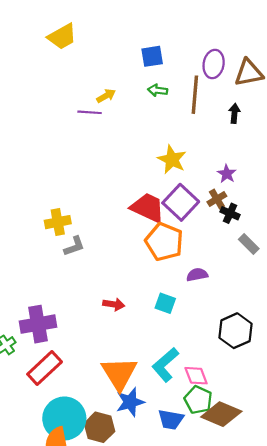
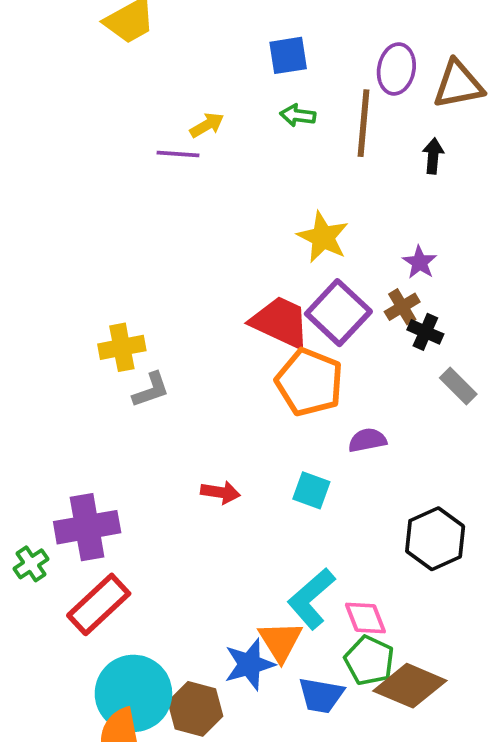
orange triangle: (119, 374) -> (280, 641), moved, size x0.7

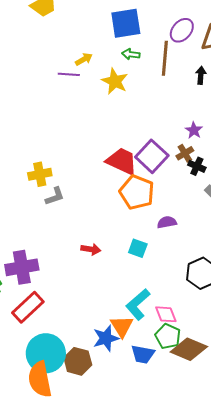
blue square: (288, 55) -> (126, 23), size x1.5
purple ellipse: (396, 69) -> (182, 30), turned 30
yellow star: (323, 237) -> (115, 81), moved

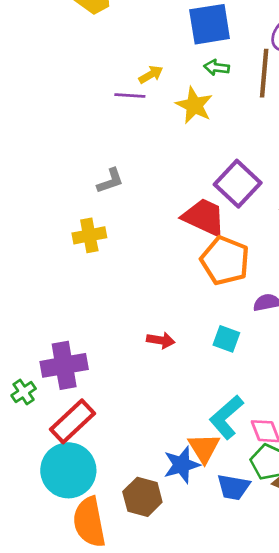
purple square: (152, 156) -> (238, 184), moved
gray L-shape: (55, 196) -> (110, 181), moved
cyan circle: (46, 353) -> (68, 470), moved

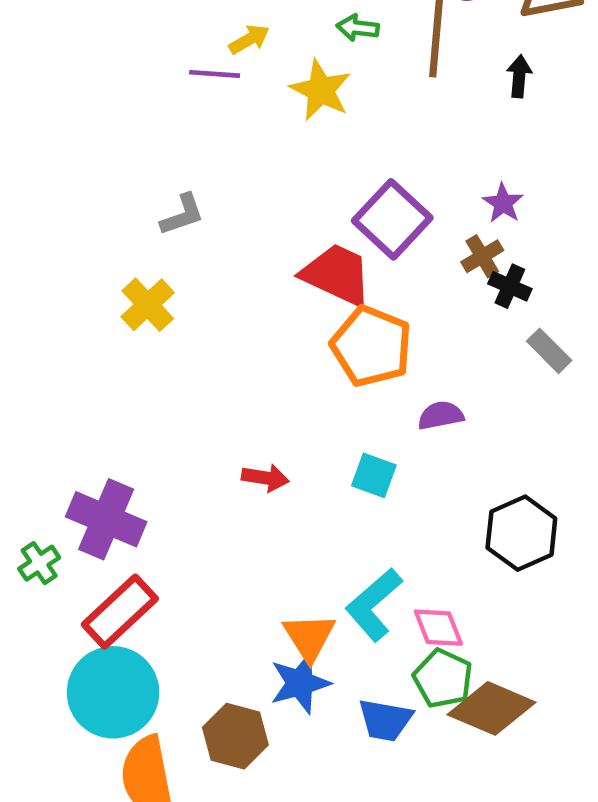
yellow cross: (89, 235) -> (148, 305), turned -32
purple cross: (64, 365) -> (106, 519), turned 33
orange triangle: (204, 448) -> (309, 637), moved

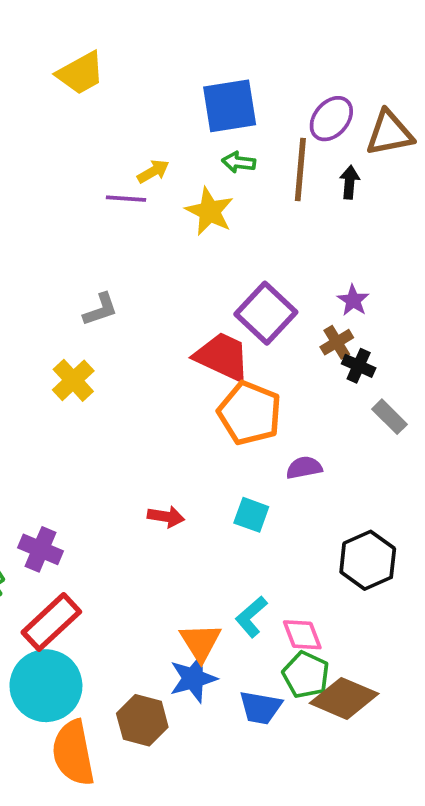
black arrow: (519, 76) -> (350, 182), moved
purple cross: (106, 519) -> (41, 549), size x0.7
cyan L-shape: (374, 605) -> (251, 617), size x0.7

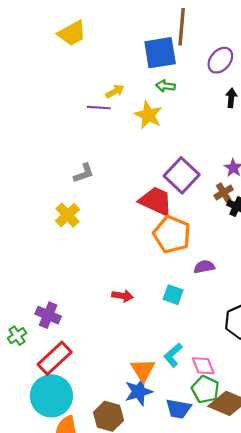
brown line: (300, 170) -> (182, 27), moved

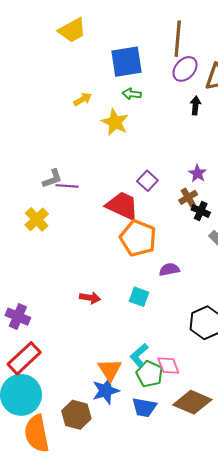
brown line: (182, 27) -> (178, 39), moved
yellow trapezoid: (72, 33) -> (72, 30), moved
purple line: (99, 108) -> (67, 186), moved
purple square: (182, 175) -> (147, 181), size x0.6
green pentagon: (205, 389) -> (149, 374), moved

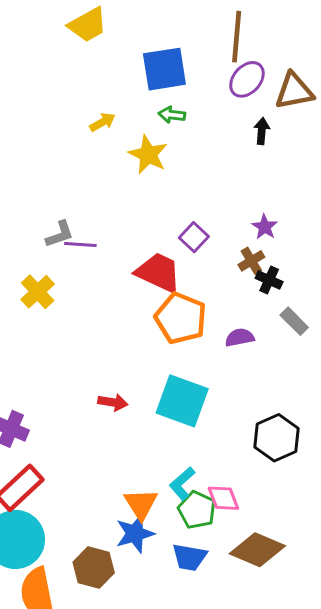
purple semicircle: (169, 270) -> (240, 337), moved
cyan square: (139, 297) -> (182, 401), size x1.8

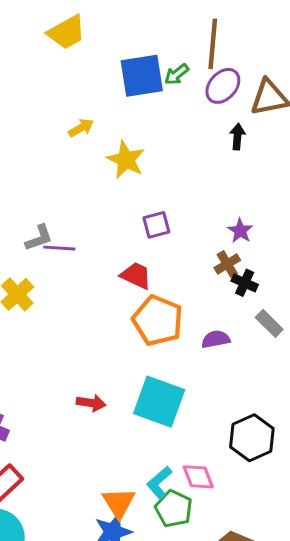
green arrow: (172, 115) -> (177, 74), moved, turned -45
purple square: (194, 237) -> (156, 225), moved, turned 32
red trapezoid: (159, 273) -> (136, 276), size x0.7
pink diamond: (223, 498) -> (198, 477), moved

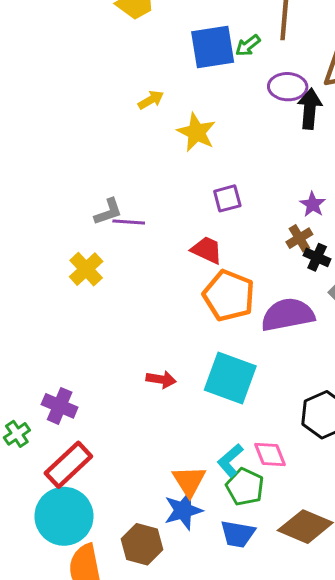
purple ellipse: (223, 86) -> (288, 87), moved, turned 51
black arrow: (237, 137) -> (310, 109), size x1.5
purple semicircle: (216, 339) -> (288, 315), size x1.8

